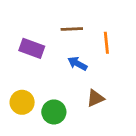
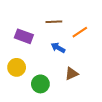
orange line: (106, 43) -> (80, 32), turned 63
yellow circle: (22, 102) -> (17, 67), moved

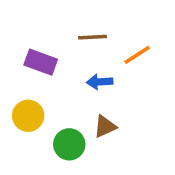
blue arrow: (58, 48) -> (100, 82), turned -32
brown triangle: (72, 74) -> (105, 126), moved

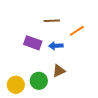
purple rectangle: (41, 62) -> (33, 43), moved
yellow circle: (28, 116) -> (16, 85), moved

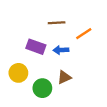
yellow circle: (16, 85) -> (18, 73), moved

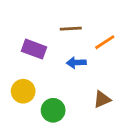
purple rectangle: (36, 47) -> (34, 49), moved
brown triangle: (64, 77) -> (102, 99), moved

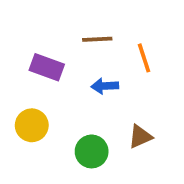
orange line: (105, 42) -> (144, 58), turned -75
green circle: (53, 110) -> (92, 151), moved

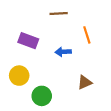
brown line: (97, 39) -> (59, 14), moved
green circle: (92, 151) -> (42, 96), moved

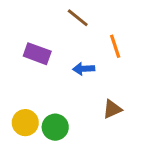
brown line: (59, 14) -> (78, 18), turned 42
yellow circle: (19, 76) -> (25, 123), moved

